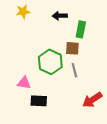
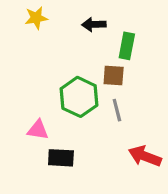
red arrow: (92, 100) -> (145, 156), turned 54

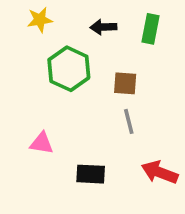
green rectangle: (127, 46) -> (151, 29), moved
green hexagon: (79, 97) -> (69, 69), moved
black rectangle: (61, 158) -> (91, 174), moved

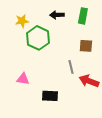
yellow star: (40, 20) -> (22, 21), moved
brown square: (125, 83) -> (86, 46), moved
red arrow: (160, 172) -> (89, 81), moved

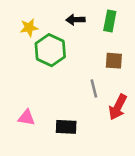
pink triangle: (23, 79) -> (26, 118), moved
red arrow: (89, 81) -> (118, 107), turned -84

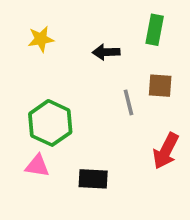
black arrow: (75, 20) -> (106, 52), moved
green hexagon: (50, 50) -> (50, 123), moved
gray line: (94, 89) -> (129, 102), moved

